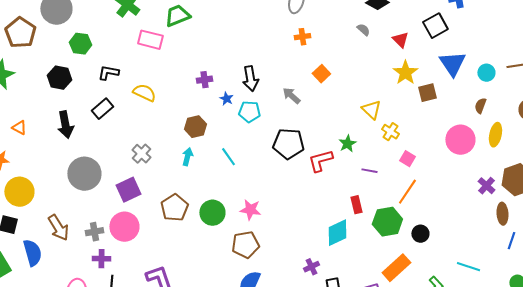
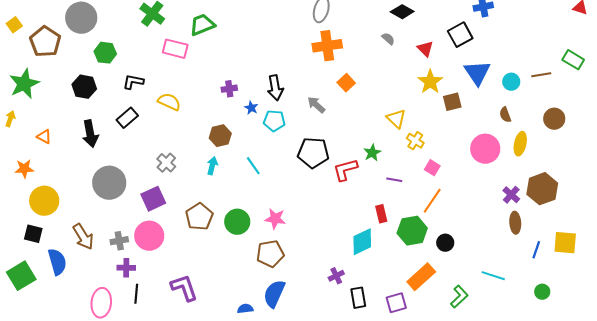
orange cross: (302, 37) -> (327, 46), size x1.8
brown semicircle: (480, 106) -> (505, 115), turned -42
brown ellipse: (502, 214) -> (515, 223), moved

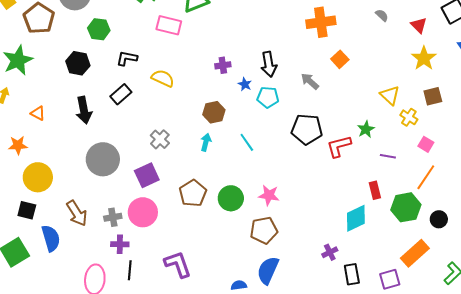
brown square: (452, 102) -> (433, 96), moved

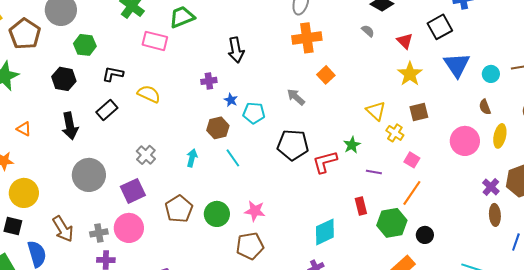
black arrow: (269, 64) -> (236, 50), moved
brown hexagon: (214, 112) -> (218, 128), moved
cyan diamond: (356, 218) -> (325, 232), moved

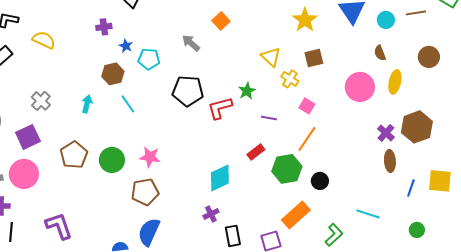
red rectangle: (361, 206) -> (256, 152), turned 66

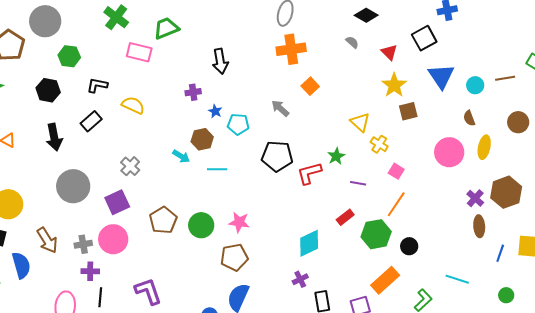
brown square: (314, 58) -> (408, 111), moved
cyan arrow: (87, 104) -> (181, 156), moved, turned 108
cyan line: (128, 104) -> (217, 169), turned -54

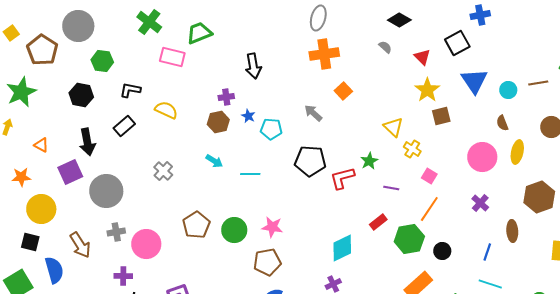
brown hexagon: (202, 139) -> (218, 122), moved
purple cross: (475, 198) -> (480, 203), moved
purple square: (117, 202) -> (70, 172), moved
gray cross: (83, 244) -> (116, 232), moved
blue line: (500, 253) -> (487, 252), moved

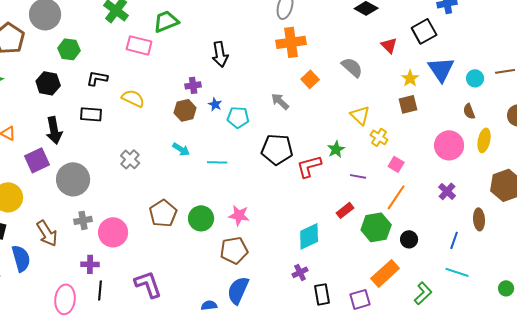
gray semicircle: (385, 47) -> (352, 67), moved, size x1.6
yellow star: (427, 90) -> (410, 78), moved, size x0.7
black rectangle: (124, 126) -> (91, 114), turned 45

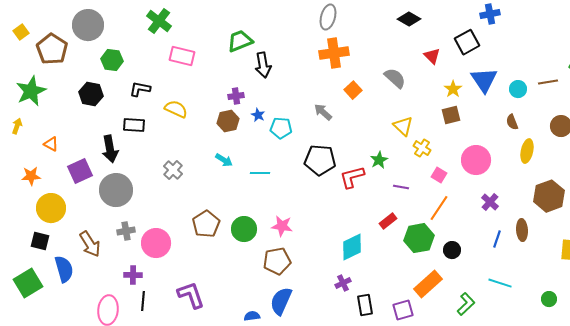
green trapezoid: (166, 21) -> (240, 41), moved
black arrow: (54, 130) -> (110, 149), moved
pink circle: (449, 145) -> (476, 160), moved
blue line: (454, 240) -> (497, 239), moved

